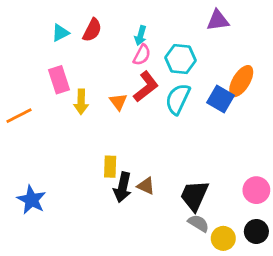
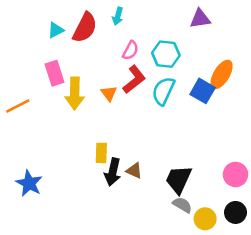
red semicircle: (92, 30) -> (85, 28), size x1.4
cyan arrow: (140, 36) -> (118, 16), moved
yellow arrow: (81, 102) -> (75, 93), size x1.4

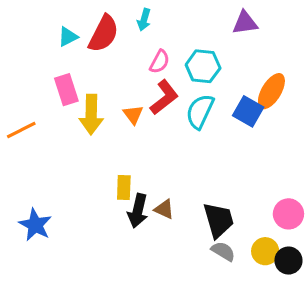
black trapezoid: (179, 180) -> (219, 220), turned 140
yellow circle: (205, 219) -> (265, 251), moved

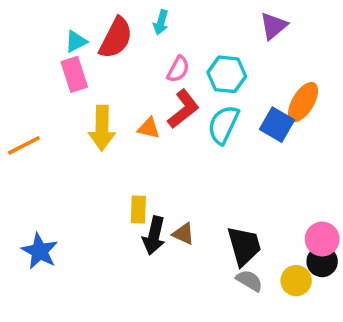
purple triangle: (245, 23) -> (274, 26), turned -32
pink rectangle: (66, 90) -> (74, 74), moved
orange triangle: (133, 114) -> (149, 128), turned -40
black circle: (288, 261) -> (322, 262), moved

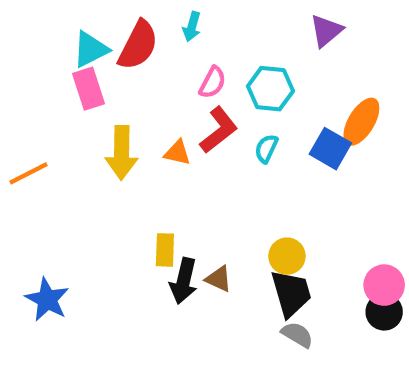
cyan triangle: (76, 41) -> (91, 49), size x1.4
cyan semicircle: (223, 125) -> (266, 149), size x0.6
yellow circle: (296, 281) -> (287, 256), moved

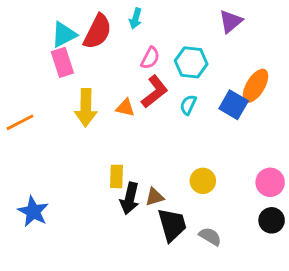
brown triangle: (219, 279) -> (155, 197), turned -42
pink circle: (384, 285) -> (270, 182), moved
black trapezoid: (291, 293) -> (172, 225), moved

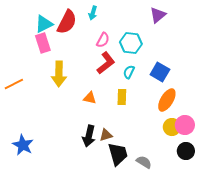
orange ellipse: (255, 86) -> (167, 100), moved
orange triangle: (125, 108) -> (90, 98), moved
yellow rectangle: (117, 176) -> (122, 97), moved
yellow circle: (203, 181) -> (172, 127), moved

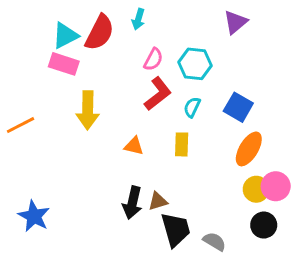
pink rectangle: (43, 43) -> (64, 64), turned -54
black circle: (186, 151) -> (264, 225), moved

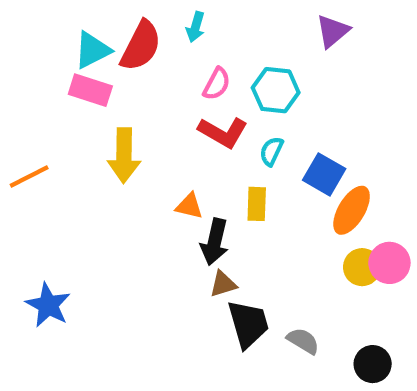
red L-shape: (158, 94) -> (223, 132), turned 68
blue square: (238, 107) -> (324, 174), moved
black arrow: (132, 203) -> (215, 242), moved
black circle: (264, 225) -> (373, 364), moved

